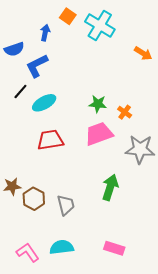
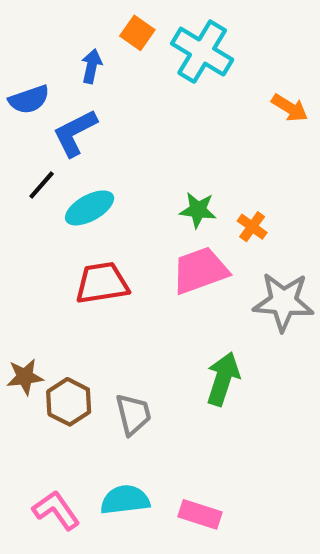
pink rectangle: (114, 248) -> (200, 514), moved

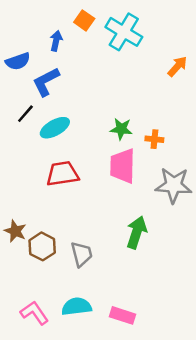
orange arrow: (290, 108) -> (177, 66), turned -80
orange cross: (252, 227) -> (154, 139), turned -30
pink trapezoid: (200, 270) -> (123, 166), turned -69
brown star: (25, 377) -> (15, 231), turned 30

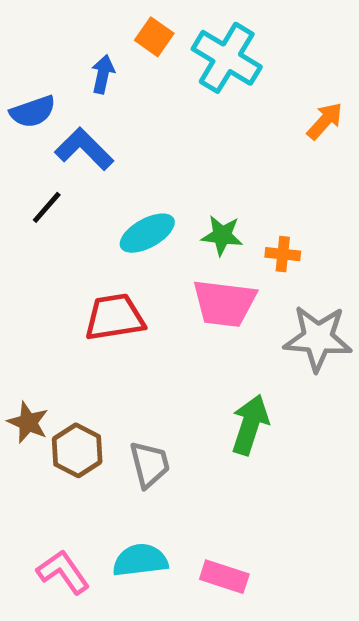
blue L-shape: (46, 82) -> (84, 149), turned 72
cyan ellipse: (55, 128) -> (147, 233), moved
pink trapezoid: (123, 166) -> (224, 303), turned -84

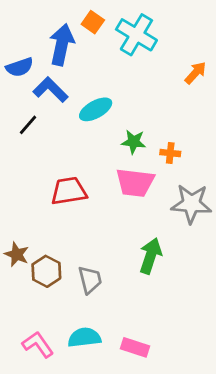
blue arrow: (103, 74) -> (62, 45), size x1.8
cyan ellipse: (147, 233) -> (96, 109), moved

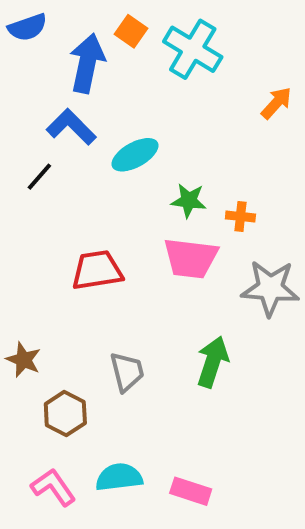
blue semicircle: (20, 67) -> (27, 27), moved
brown hexagon: (46, 271) -> (65, 414), moved
gray trapezoid: (90, 280) -> (127, 372), moved

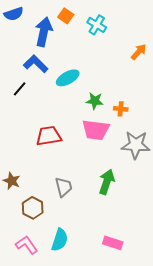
cyan cross: (193, 49) -> (97, 25), size x0.7
cyan semicircle: (119, 477) -> (60, 240), turned 115
pink rectangle: (191, 491) -> (113, 243), moved

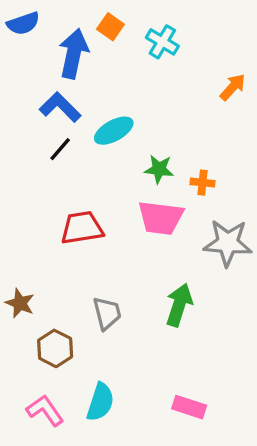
black line: (20, 89) -> (60, 149), moved

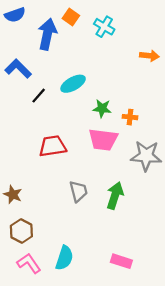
orange arrow: (233, 87) -> (149, 56), turned 54
blue L-shape: (60, 107) -> (18, 69), moved
gray trapezoid: (107, 313) -> (78, 191), moved
brown hexagon: (55, 348) -> (21, 231), moved

